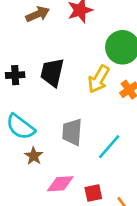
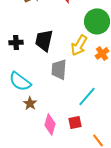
gray trapezoid: (72, 132) -> (59, 69), moved
pink diamond: (60, 184) -> (50, 124), turned -70
red square: (93, 193) -> (75, 122), moved

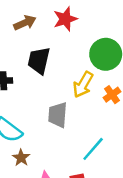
black trapezoid: (44, 40) -> (39, 61), moved

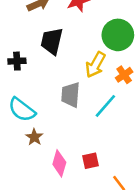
cyan line: (93, 149) -> (105, 106), moved

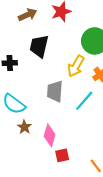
red square: (90, 161) -> (62, 155), moved
pink diamond: (59, 163) -> (50, 135), moved

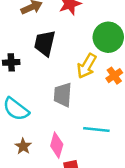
cyan line: (84, 101) -> (96, 129), moved, turned 55
brown star: (24, 127) -> (23, 146), moved

